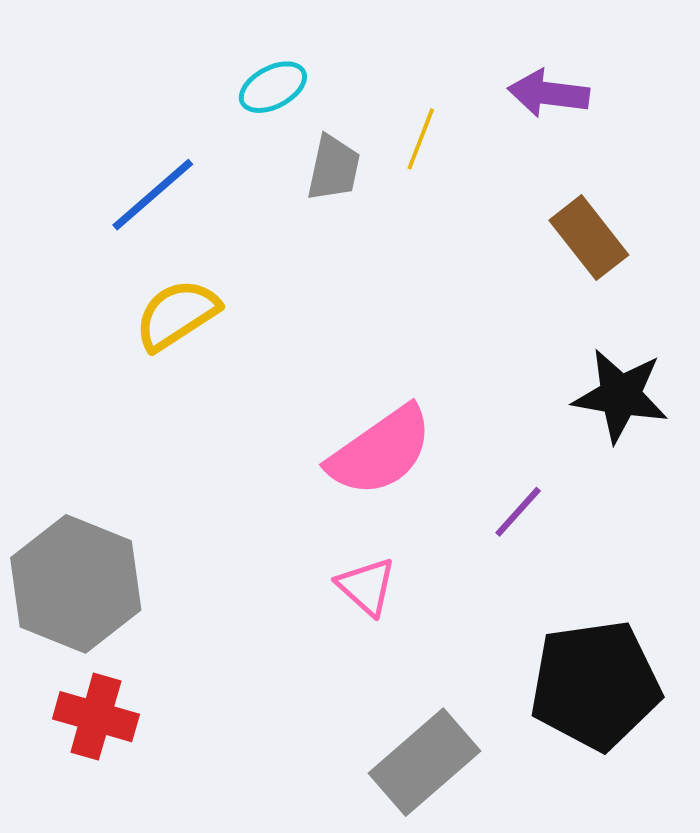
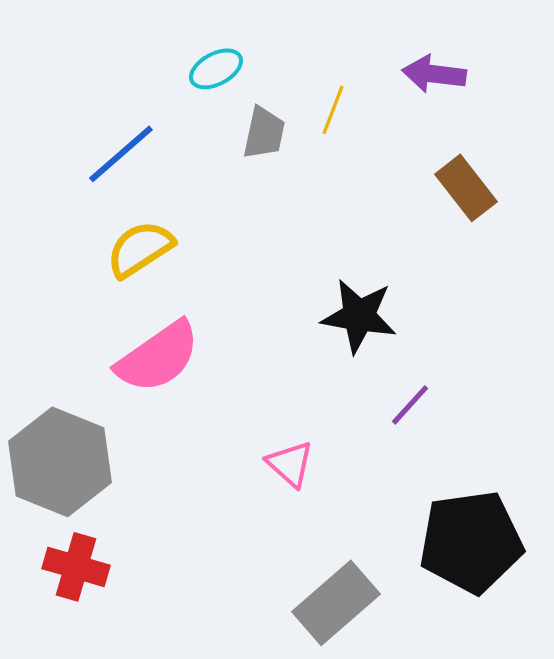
black star: (620, 396) -> (359, 316), moved
pink semicircle: (380, 451) -> (158, 357), moved

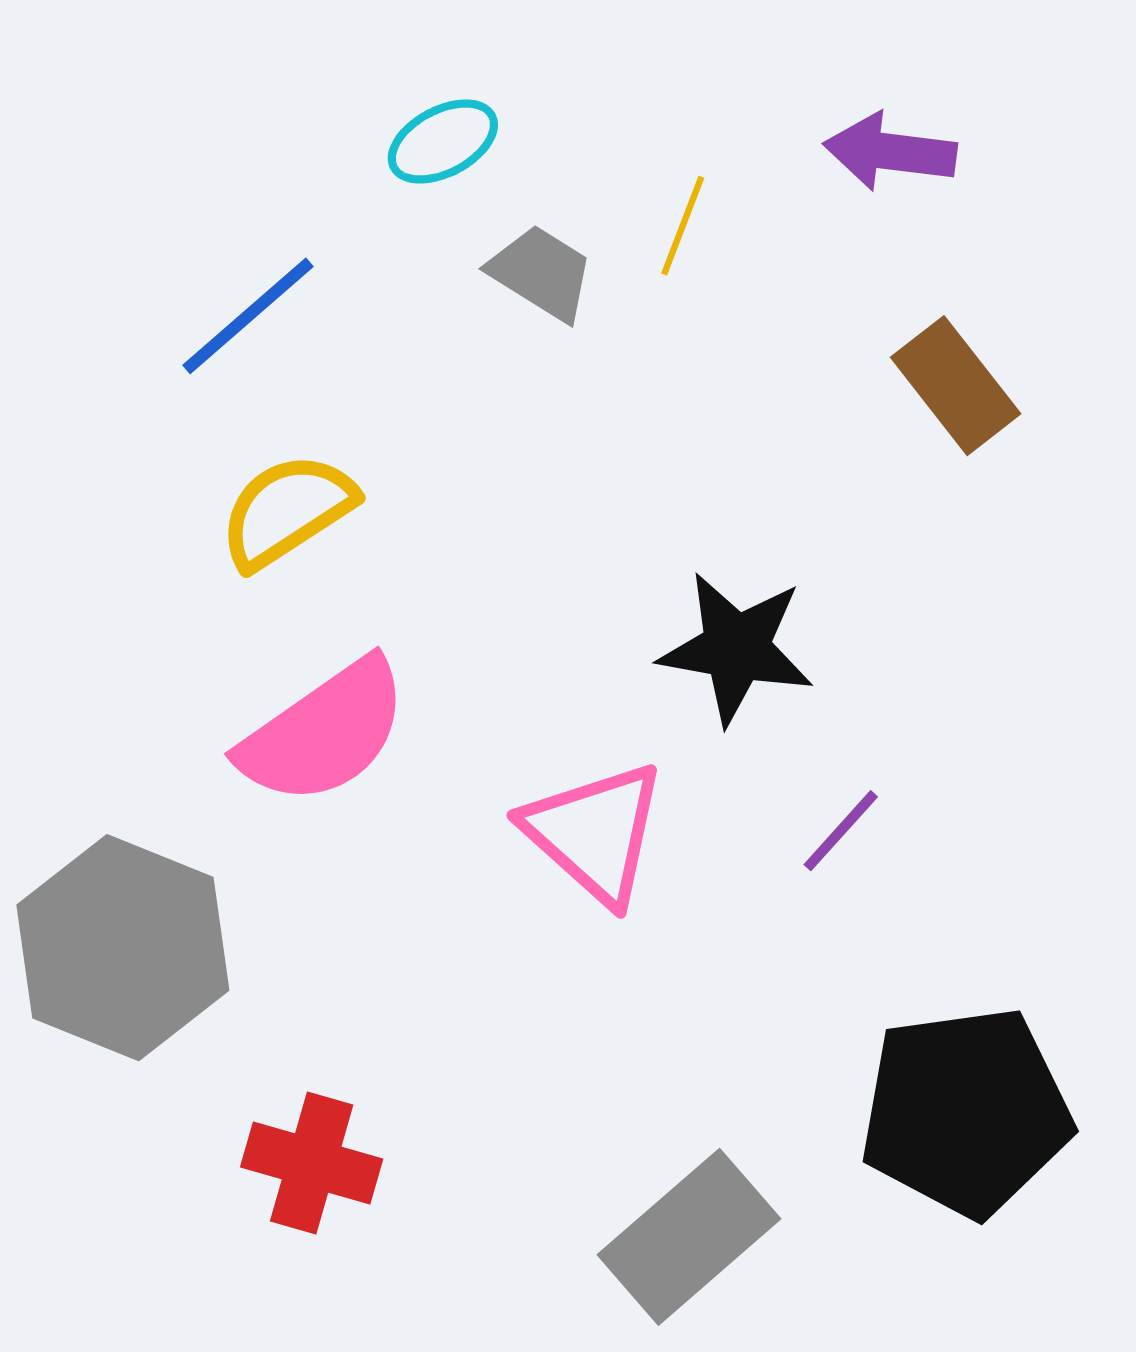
gray trapezoid: (264, 133) -> (541, 273), turned -70
pink triangle: (290, 464) -> (595, 833), moved, size x1.5
red cross: (76, 567) -> (312, 1163), moved

